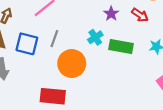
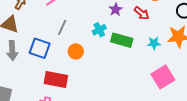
blue square: (27, 44) -> (40, 48), moved
orange circle: (72, 63) -> (76, 51), size x0.6

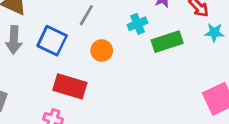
green rectangle: (122, 40) -> (167, 42), turned -40
cyan star: (154, 43) -> (214, 33), moved

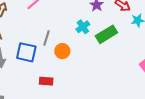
gray line: (86, 15) -> (47, 38), moved
red rectangle: (70, 86) -> (46, 81), size x0.6

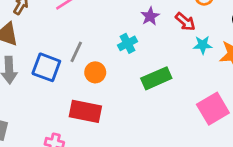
green rectangle: (106, 34) -> (156, 78), moved
red rectangle: (46, 81) -> (85, 111), moved, size x1.6

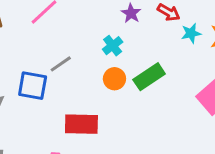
gray line: (76, 52) -> (61, 64), turned 40
orange circle: (95, 72) -> (114, 79), moved

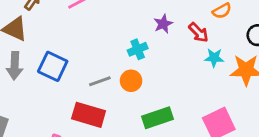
gray line: (61, 64) -> (100, 81), moved
green rectangle: (149, 77) -> (157, 118), moved

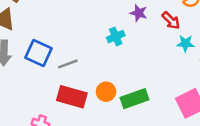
purple star: (163, 24) -> (139, 13), turned -30
gray line: (100, 81) -> (68, 64), moved
orange circle: (131, 81) -> (106, 92), moved

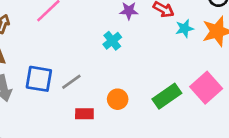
red rectangle: (72, 97) -> (84, 114), size x0.6
green rectangle: (135, 99) -> (167, 96), moved

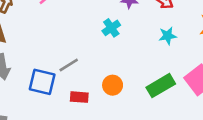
cyan star: (185, 28) -> (168, 36), moved
blue square: (39, 79) -> (42, 82), moved

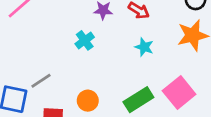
cyan star: (168, 36) -> (144, 47), turned 30

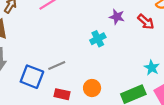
cyan star: (144, 47) -> (152, 68), moved

